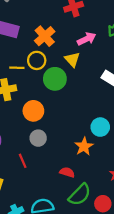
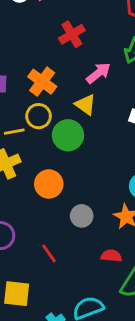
gray circle: (38, 138) -> (82, 216), moved

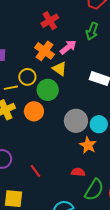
orange cross: (42, 82) -> (44, 51), moved
orange circle: (49, 184) -> (34, 111), moved
gray circle: (82, 216) -> (76, 121), moved, size x1.5

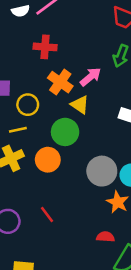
red cross: (50, 21) -> (45, 47), moved, turned 36
yellow circle: (27, 77) -> (28, 105), moved
red line: (35, 171) -> (47, 214), moved

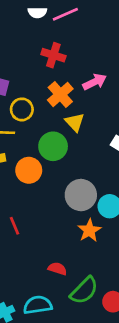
pink arrow: (91, 77) -> (95, 82), moved
red semicircle: (105, 237) -> (57, 269), moved

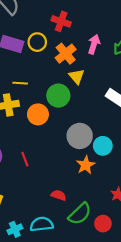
pink arrow: (95, 82) -> (94, 44), turned -48
yellow circle: (22, 109) -> (37, 42), moved

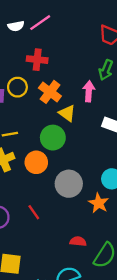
pink arrow: (94, 44) -> (89, 91), moved
gray circle: (80, 136) -> (69, 184), moved

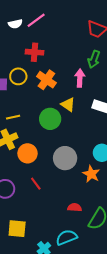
yellow triangle: (67, 113) -> (68, 105), moved
orange circle: (36, 162) -> (28, 153), moved

